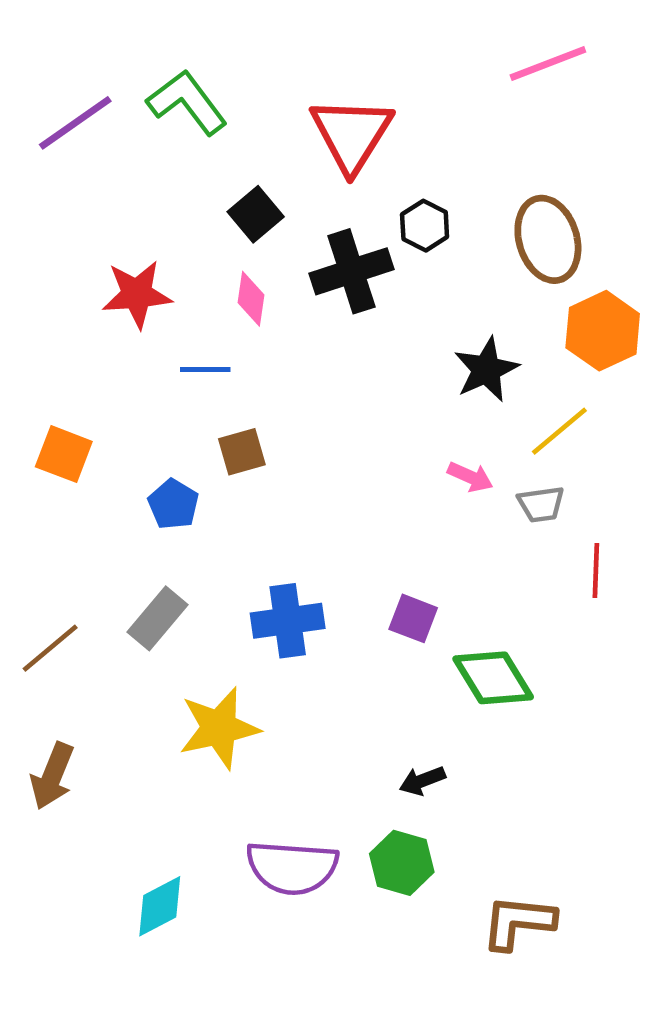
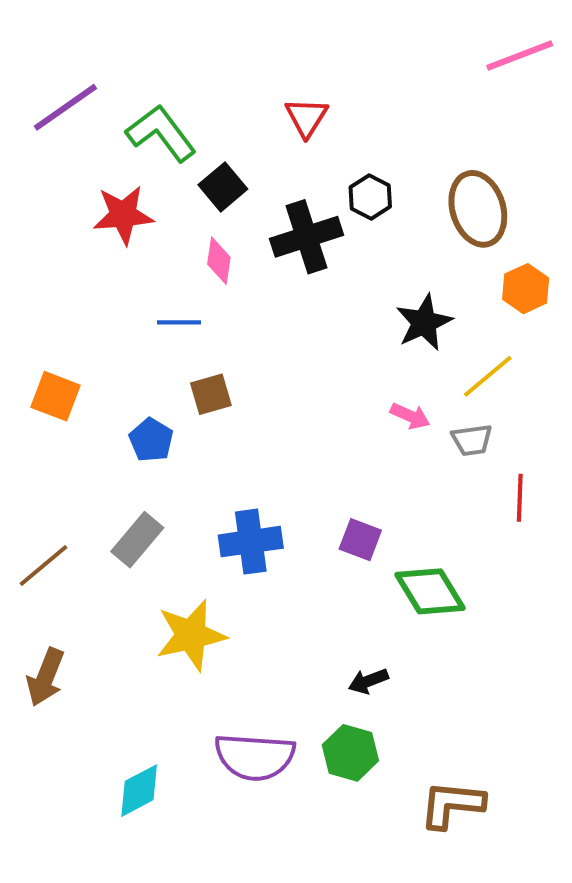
pink line: (548, 63) -> (520, 55), moved
green L-shape: (187, 102) -> (161, 133), moved
red triangle: (352, 134) -> (307, 117), size x0.6
red star: (137, 294) -> (123, 215), moved
orange hexagon: (603, 331) -> (526, 289), size x0.7

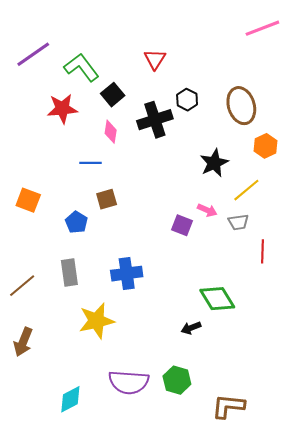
gray rectangle: (137, 540) -> (69, 273), turned -48
purple square: (360, 540) -> (182, 225), moved
black arrow: (368, 681) -> (191, 328), moved

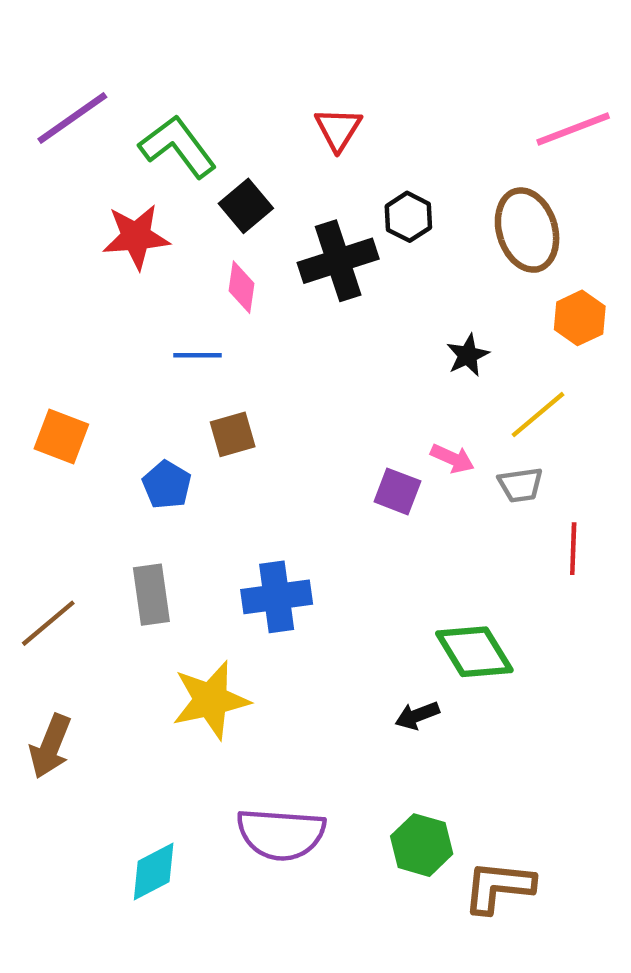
pink line: (262, 28) -> (573, 129), moved
black star: (214, 163) -> (468, 355), size x0.7
green hexagon: (177, 380) -> (422, 845), moved

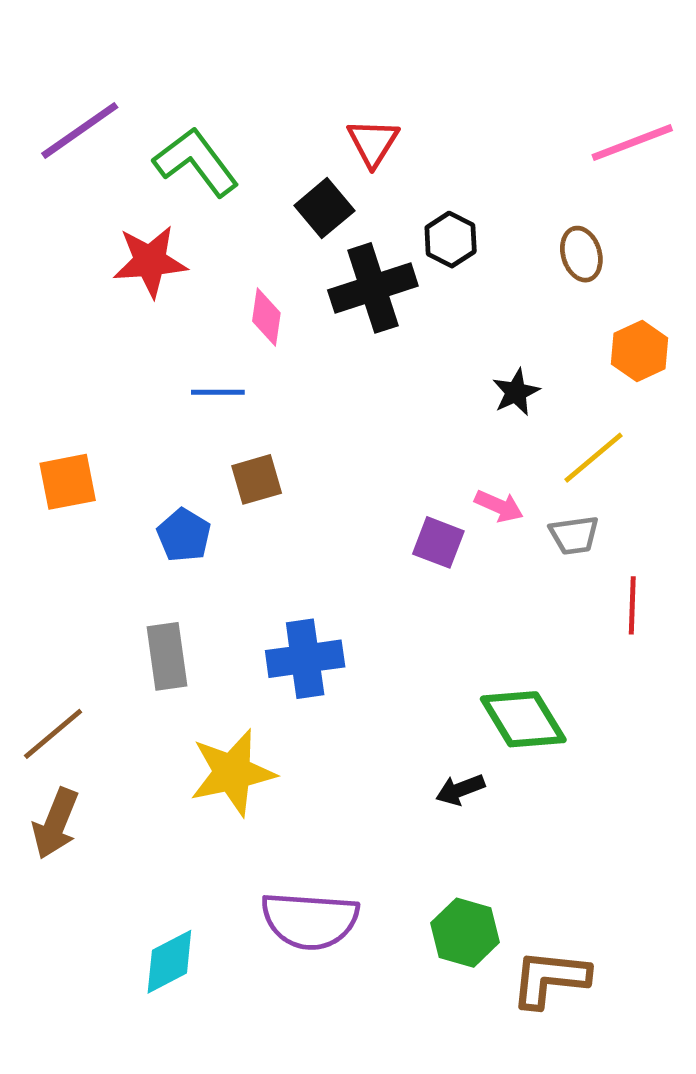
black square: (246, 206) -> (324, 208), moved
brown ellipse: (527, 230) -> (581, 254), size x0.6
orange square: (61, 437) -> (68, 482), turned -32
brown line: (48, 623) -> (53, 734), moved

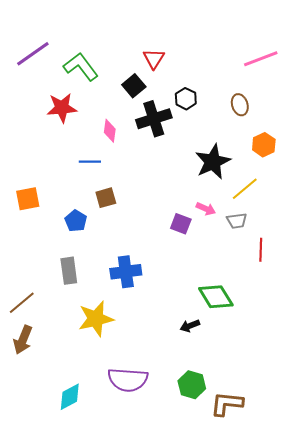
black star: (516, 392) -> (213, 162), size x1.8

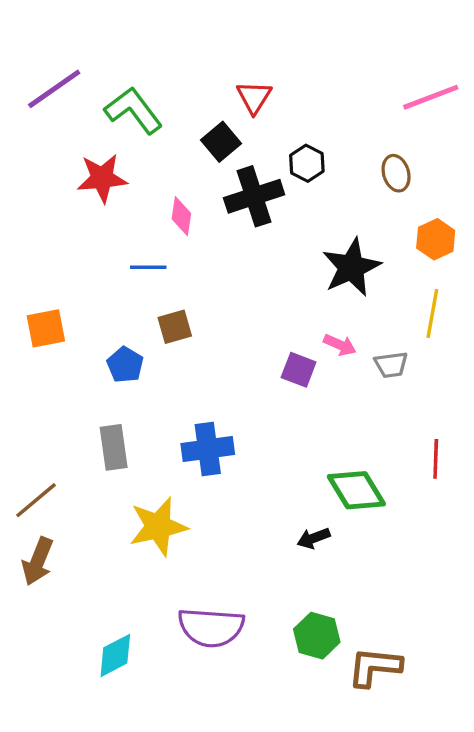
yellow line: (245, 189) -> (432, 314), moved, turned -40
red line: (261, 250) -> (436, 459), moved

